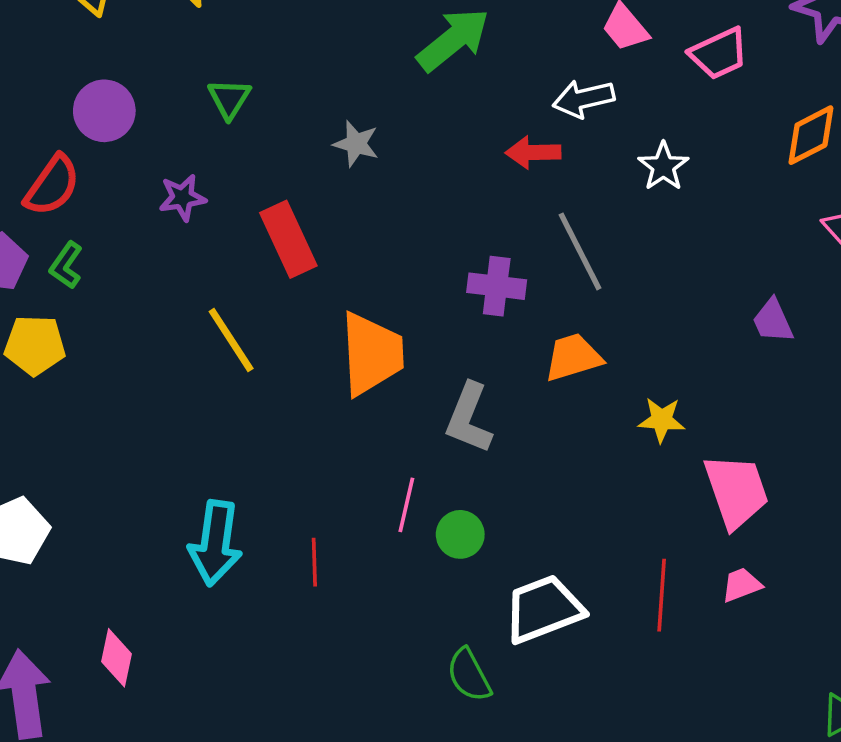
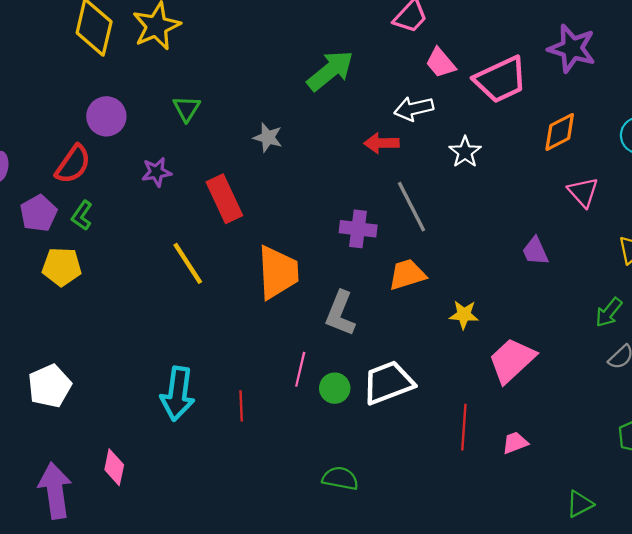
pink trapezoid: (719, 54) -> (501, 80), size x1.4
pink trapezoid: (736, 491) -> (512, 360), turned -114
pink trapezoid: (741, 585) -> (515, 443), moved
white trapezoid: (544, 609) -> (388, 383), moved
green semicircle: (469, 675) -> (340, 478), turned 129

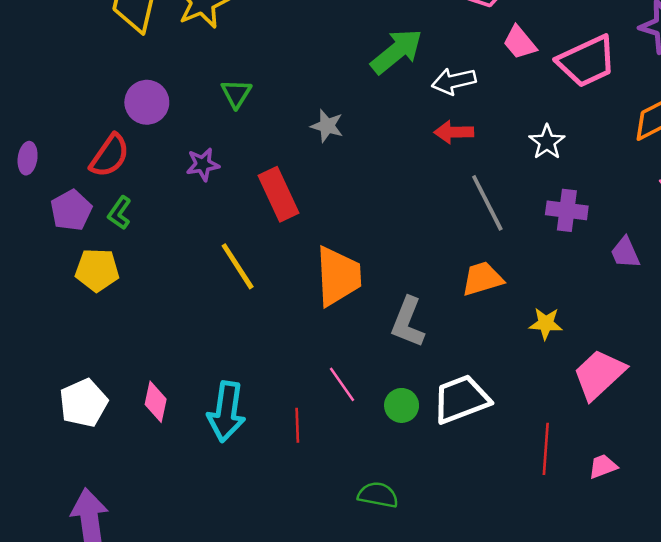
white arrow: (414, 109) -> (454, 81), moved
purple cross: (358, 229) -> (567, 210), moved
pink line: (300, 369) -> (342, 384), moved, turned -48
pink diamond: (114, 467) -> (156, 402), moved
green semicircle: (340, 478) -> (378, 495), moved

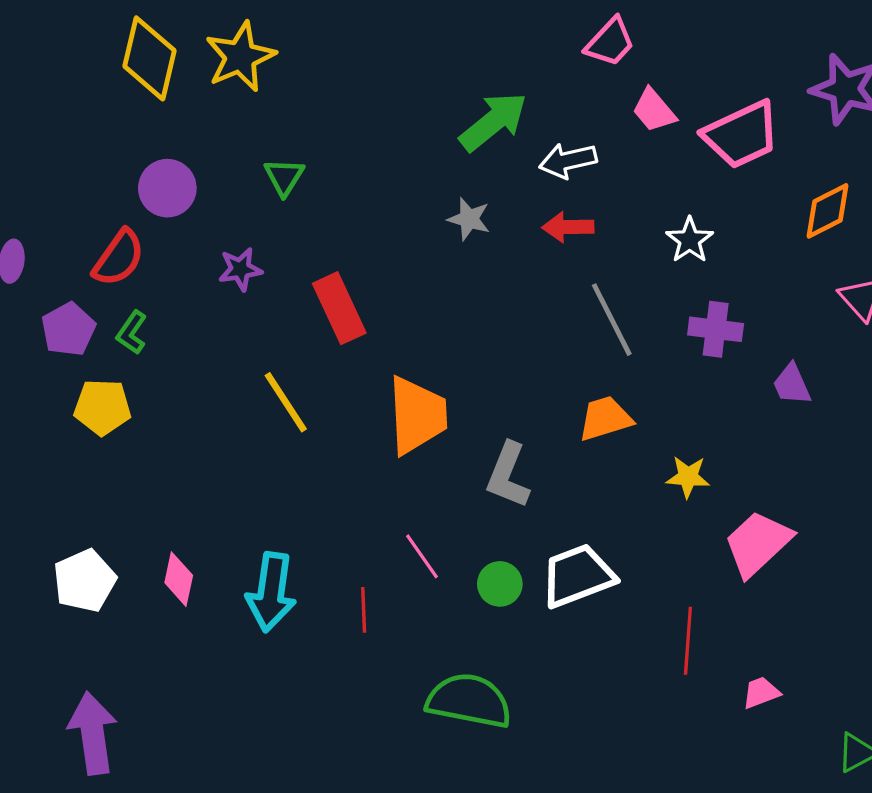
gray star: (327, 126) -> (469, 219), moved
pink trapezoid: (603, 466) -> (761, 693), moved
green semicircle: (378, 495) -> (469, 701), size x1.6

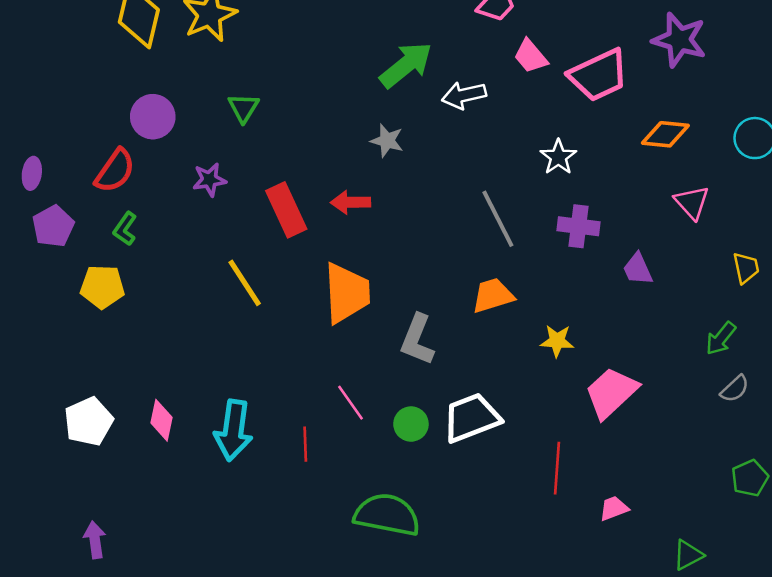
orange diamond: (827, 211) -> (665, 134), turned 33
red arrow: (568, 227) -> (351, 202), moved
purple pentagon: (68, 329) -> (53, 226), moved
purple arrow: (93, 733) -> (95, 540), size x0.6

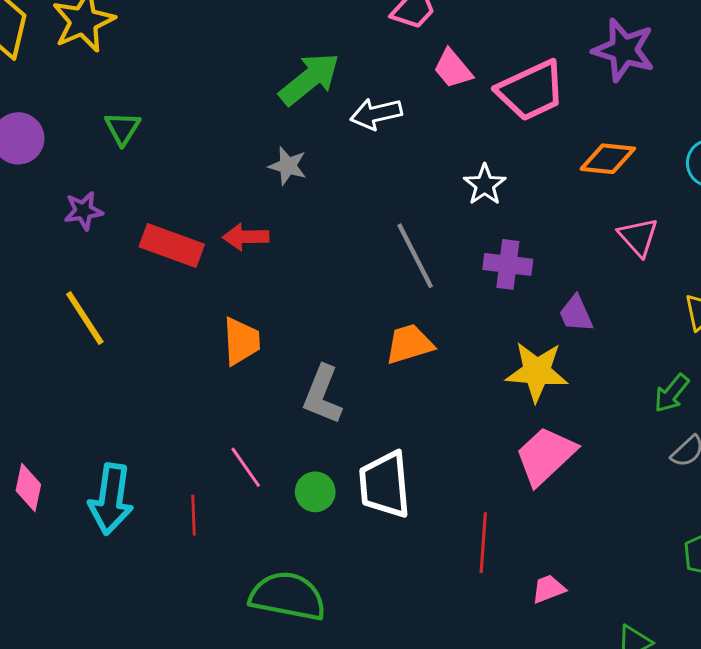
red rectangle: (286, 210) -> (172, 246), turned -45
yellow line: (245, 283) -> (85, 318), moved
orange trapezoid: (347, 293) -> (241, 341), size x0.7
yellow star: (557, 341) -> (537, 372), moved, size x1.6
white trapezoid: (471, 418) -> (385, 485), turned -74

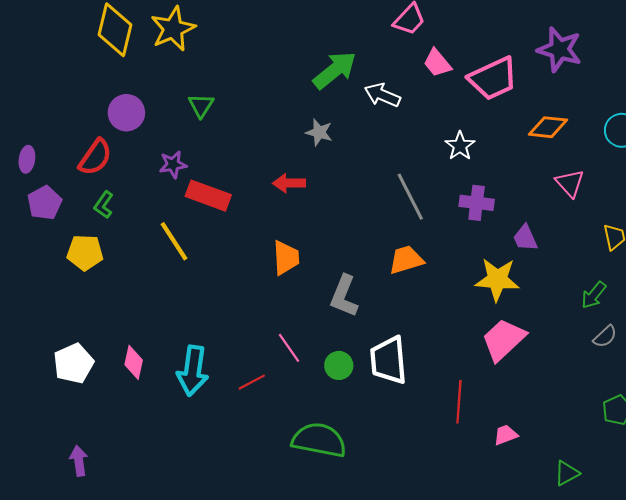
white arrow: (376, 114) -> (382, 95), turned 36
red rectangle: (172, 246) -> (208, 196), moved
red line: (194, 515) -> (252, 382), turned 64

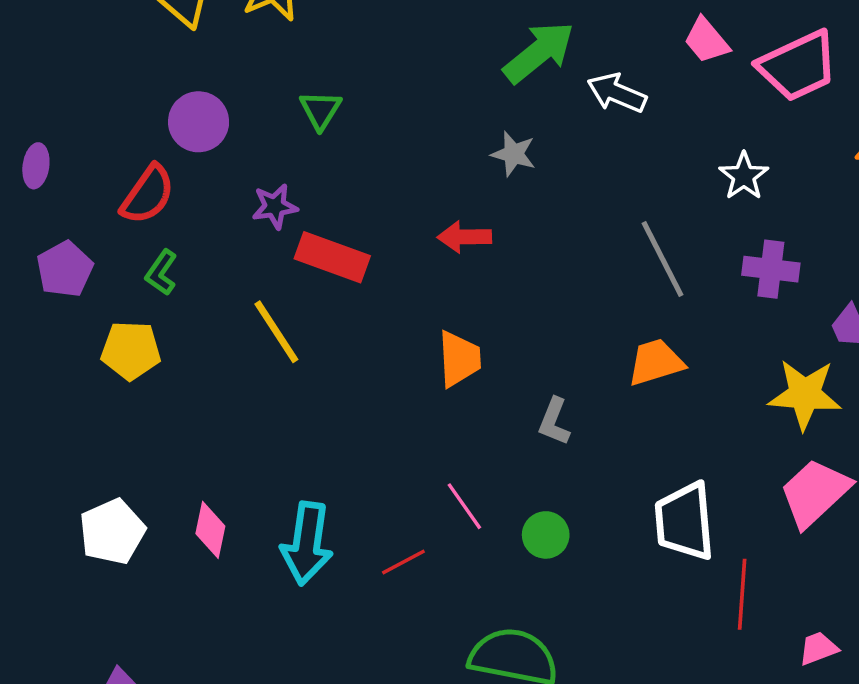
purple ellipse: (27, 159) -> (36, 166), moved
gray L-shape: (344, 296) -> (554, 422), size x0.7
white trapezoid: (389, 360) -> (685, 521), moved

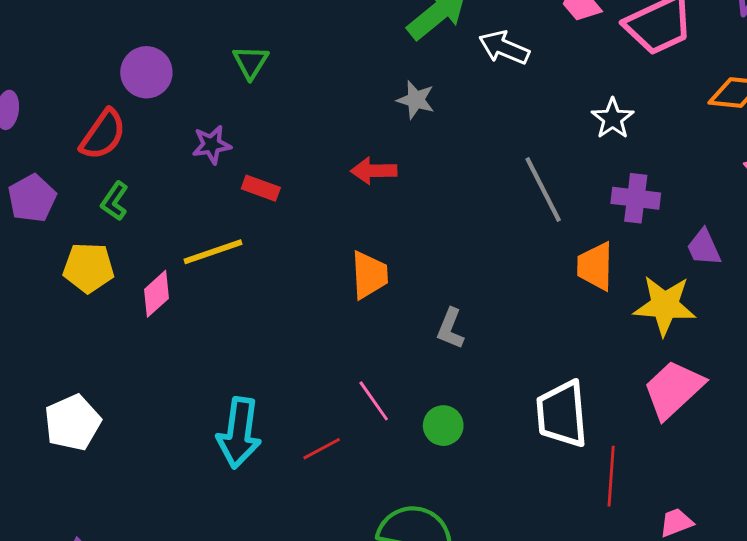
red rectangle: (332, 257) -> (261, 188), size x0.6
yellow line: (276, 332) -> (213, 252), turned -76
orange trapezoid: (656, 362) -> (595, 266), moved, turned -72
pink diamond: (210, 530) -> (157, 294), moved, turned 36

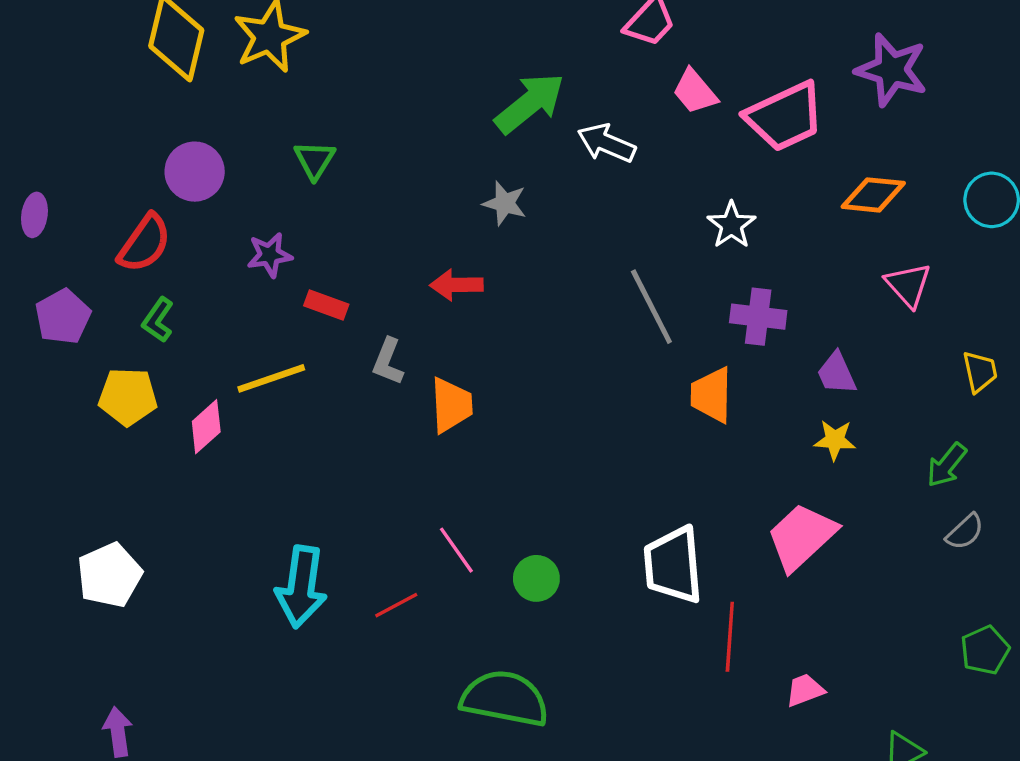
yellow star: (665, 305) -> (835, 440), moved, size x0.6
gray L-shape: (450, 329) -> (388, 362), moved

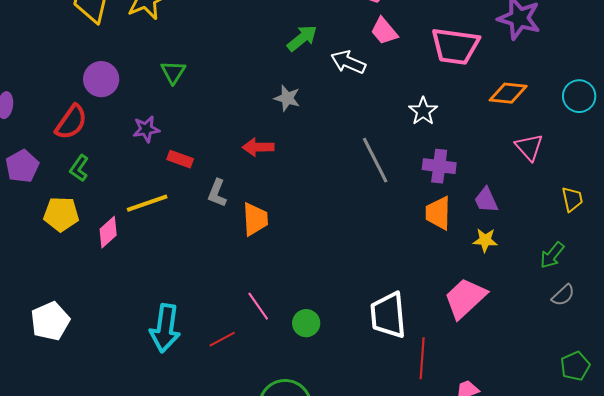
pink trapezoid: (695, 92) -> (384, 31), moved
green arrow: (530, 103) -> (302, 38), size x0.7
pink trapezoid: (785, 117) -> (455, 46), turned 33
orange trapezoid: (711, 395) -> (438, 213), moved

